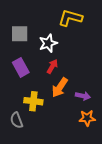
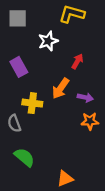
gray square: (20, 34) -> (18, 18), moved
red arrow: (52, 66) -> (77, 61), moved

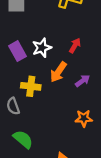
white star: (48, 41) -> (42, 48), moved
purple arrow: (85, 97) -> (83, 81), turned -48
orange star: (90, 121) -> (84, 118), moved

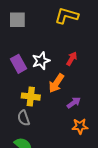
purple arrow: (83, 81) -> (74, 103), moved
gray semicircle: (13, 106) -> (24, 118), moved

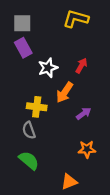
purple rectangle: (18, 64) -> (23, 48), moved
orange star: (80, 126) -> (87, 149), moved

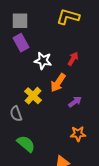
white star: (48, 68) -> (43, 61), turned 30
yellow cross: (37, 107) -> (33, 96), turned 36
gray semicircle: (29, 130) -> (16, 114), moved

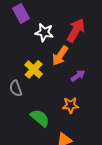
red arrow: (73, 59) -> (76, 30), size x1.6
orange star: (78, 134) -> (71, 105), moved
green semicircle: (26, 144) -> (40, 118), moved

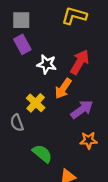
purple arrow: (78, 76) -> (82, 109), size x1.5
orange star: (71, 105) -> (89, 140), moved

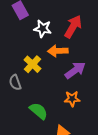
orange arrow: (63, 89) -> (58, 51), turned 54
orange star: (89, 140) -> (72, 99), moved

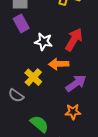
gray semicircle: (15, 82) -> (16, 95), turned -35

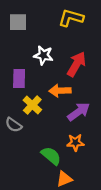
purple rectangle: (21, 23) -> (19, 78), moved, turned 30
white star: (43, 42) -> (43, 55), moved
green semicircle: (39, 124) -> (51, 156), moved

